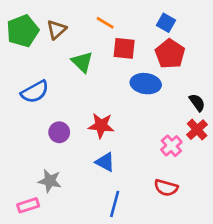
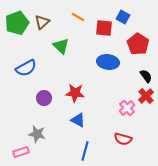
red square: (124, 48) -> (104, 28), moved
red pentagon: (170, 54) -> (138, 44), moved

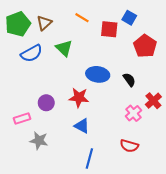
blue ellipse: (108, 62) -> (98, 74), moved
blue semicircle: (26, 68) -> (32, 53), moved
black semicircle: (146, 76) -> (129, 80), moved
pink rectangle: (21, 152) -> (22, 119), moved

